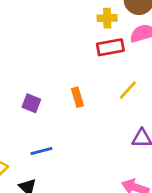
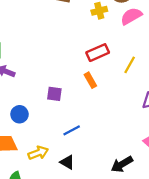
red rectangle: (110, 47) -> (98, 53), moved

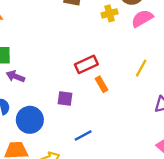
red rectangle: (98, 53) -> (86, 64), moved
blue circle: (19, 114) -> (30, 120), size x1.5

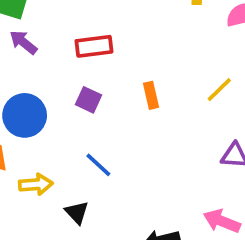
red rectangle: (86, 64) -> (94, 46), moved
blue line: (83, 136) -> (98, 165), turned 54

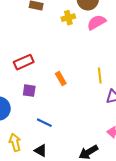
yellow line: (219, 90) -> (100, 75), moved, turned -35
yellow arrow: (36, 184) -> (15, 142), turned -84

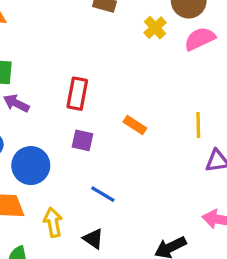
yellow cross: (68, 18) -> (155, 28), turned -32
red rectangle: (24, 62) -> (77, 94), turned -60
orange rectangle: (61, 79) -> (135, 125), turned -32

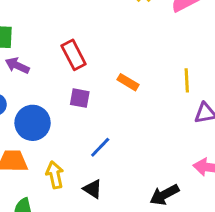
red rectangle: (77, 94) -> (74, 55), turned -36
blue line: (103, 194) -> (100, 147), turned -75

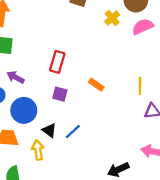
red rectangle: (74, 55) -> (57, 62), turned 40
purple arrow: (17, 66) -> (16, 77), moved
black triangle: (93, 189) -> (49, 130), moved

